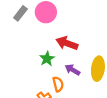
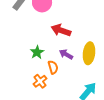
green star: (47, 59) -> (37, 52), moved

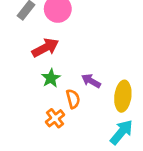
red arrow: (61, 30) -> (45, 48), moved, turned 132
yellow ellipse: (89, 53) -> (123, 96), moved

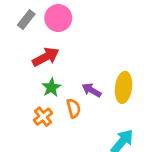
yellow ellipse: (123, 96) -> (123, 87), moved
orange cross: (55, 118) -> (43, 117), moved

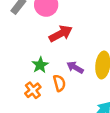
red arrow: (46, 57) -> (61, 34), moved

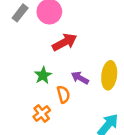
orange cross: (33, 90) -> (42, 114), moved

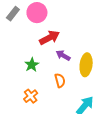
purple arrow: (80, 78) -> (63, 55), moved
orange semicircle: (63, 94) -> (60, 80), moved

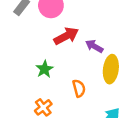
purple arrow: (63, 55) -> (94, 46), moved

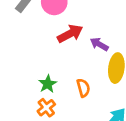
green star: (45, 69) -> (48, 84), moved

